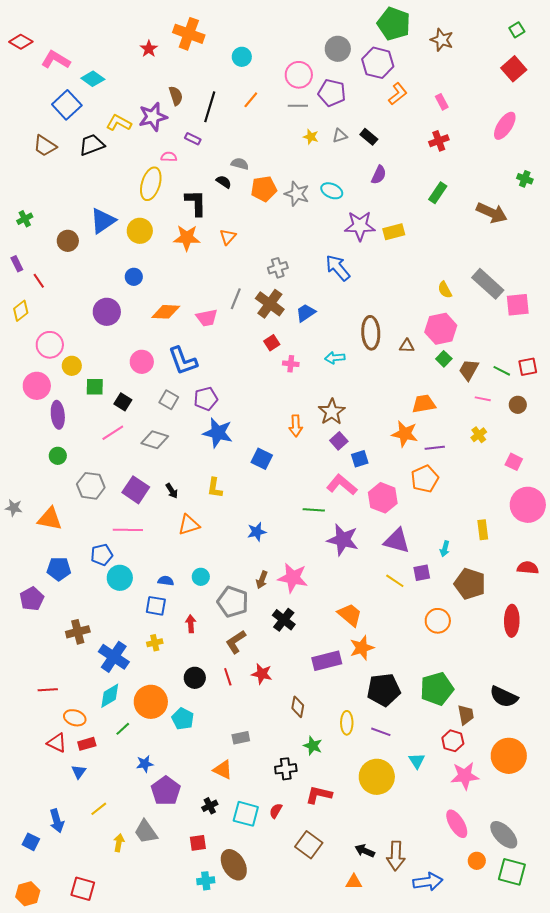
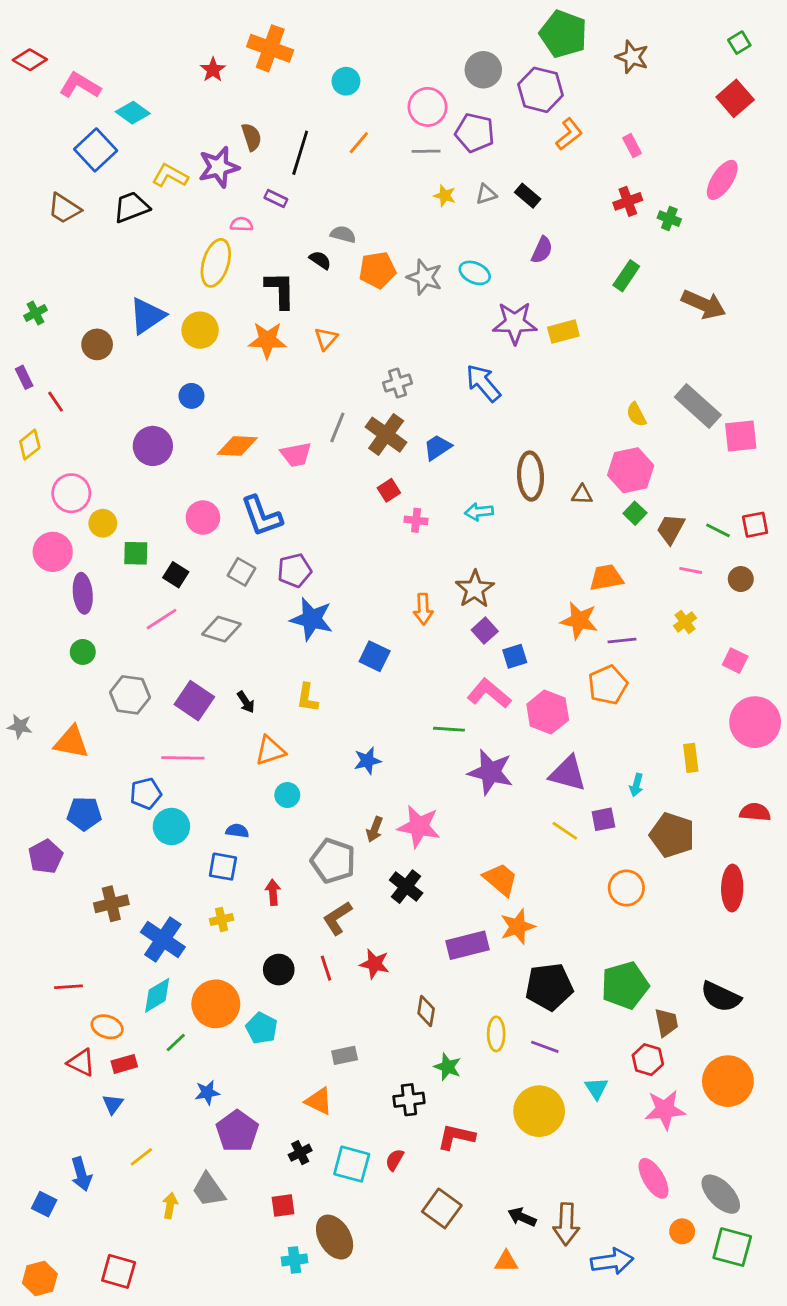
green cross: (525, 179) -> (669, 219), moved
cyan circle: (201, 577) -> (287, 795), moved

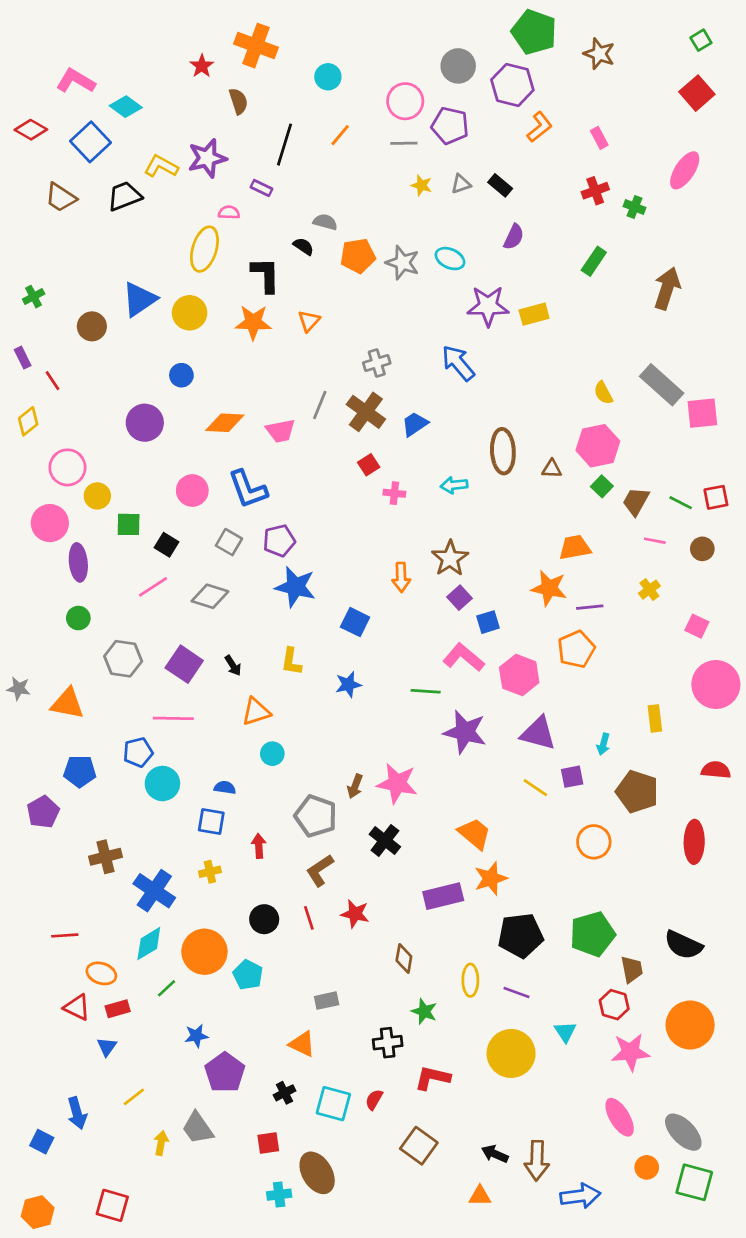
red diamond: (30, 60) -> (31, 130), moved
brown semicircle: (252, 137) -> (238, 101), moved
brown arrow: (704, 304) -> (667, 288), turned -96
blue star: (367, 761) -> (348, 684), moved

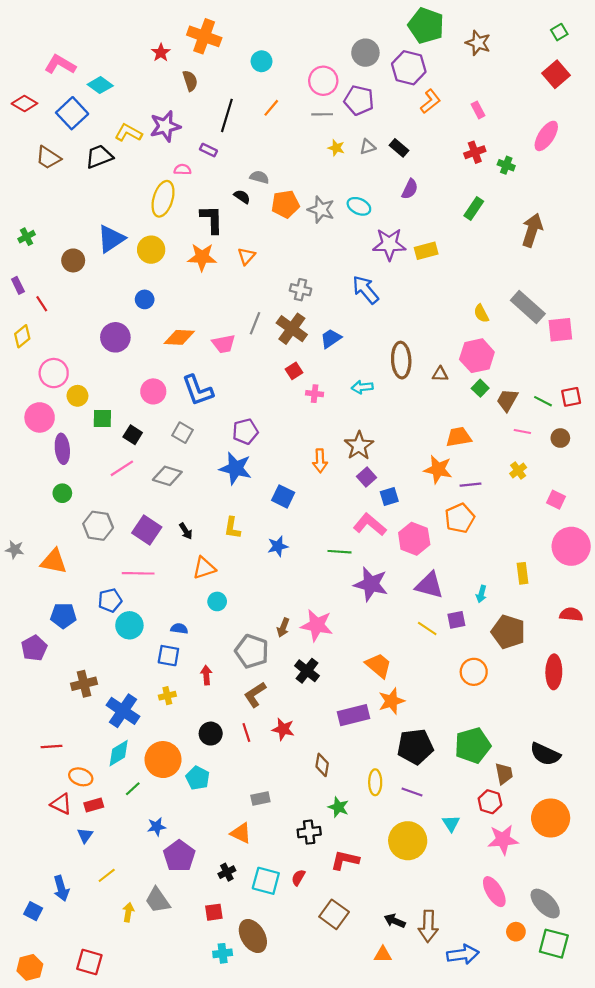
gray cross: (377, 363) -> (300, 290), turned 30
purple pentagon: (279, 541) -> (245, 432), moved

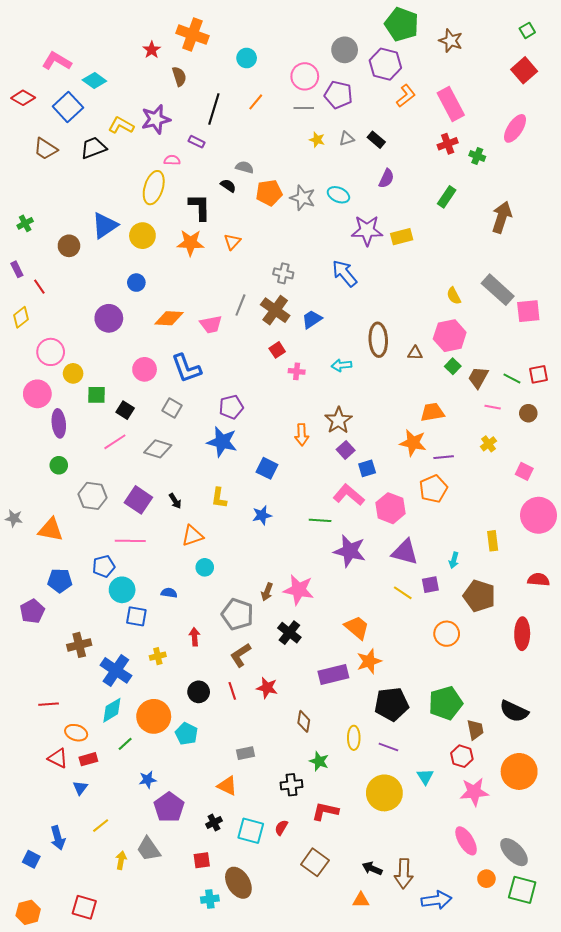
pink rectangle: (478, 110) -> (451, 104), size x2.0
blue square: (168, 656) -> (136, 616), moved

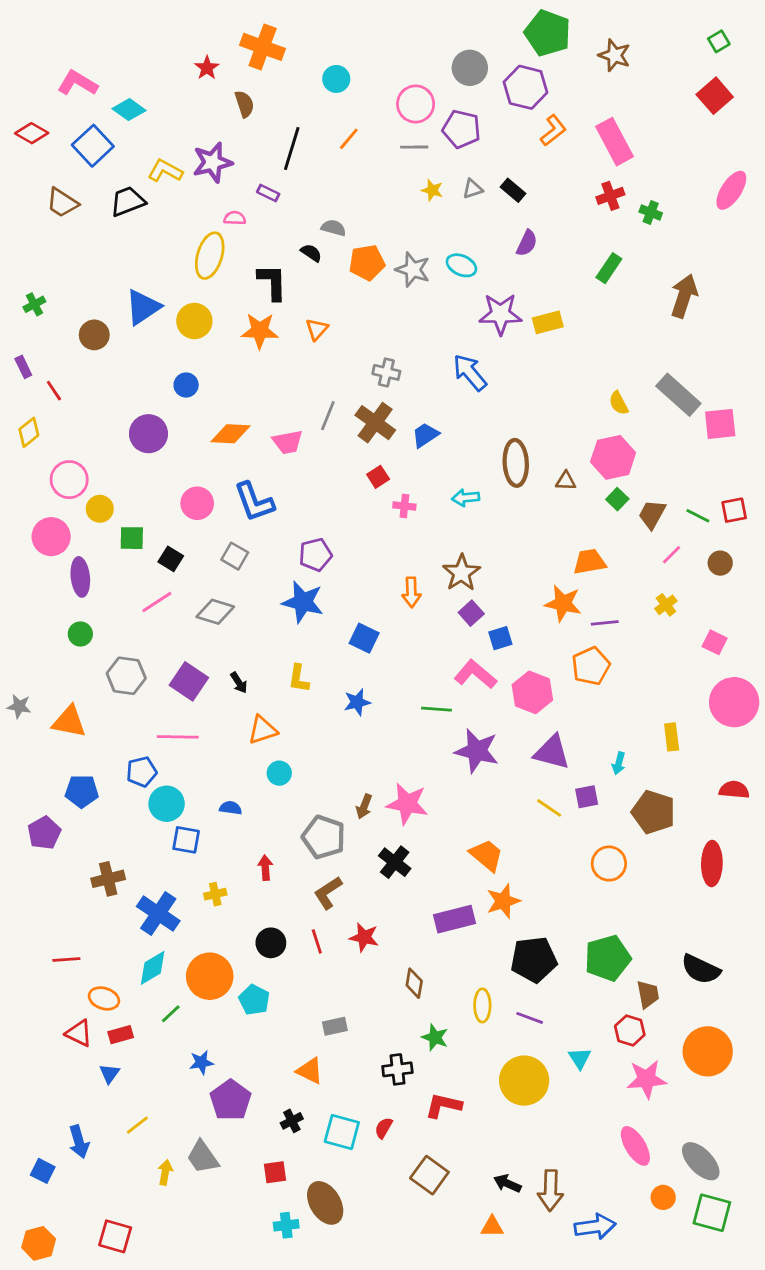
pink ellipse: (515, 128) -> (731, 190), moved
pink line: (493, 407) -> (672, 555), turned -56

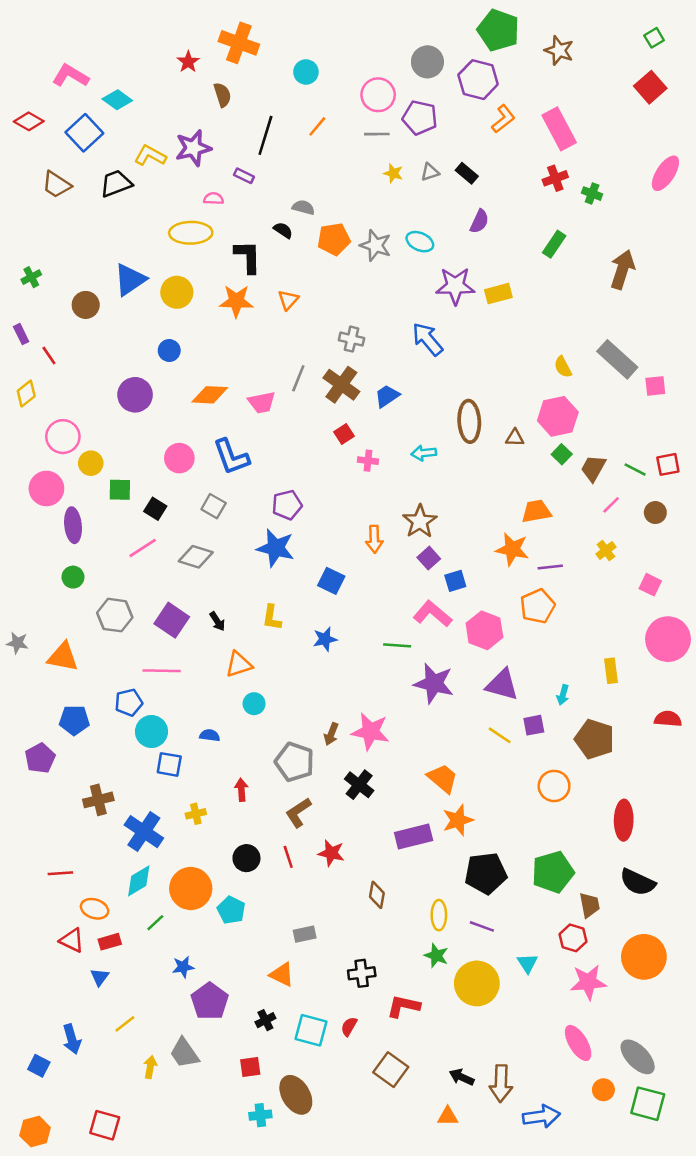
yellow ellipse: (210, 256) -> (191, 233), turned 72
pink square: (720, 424) -> (655, 386), size x0.7
red ellipse: (712, 864) -> (624, 820), moved
green star: (435, 1037) -> (436, 956), moved

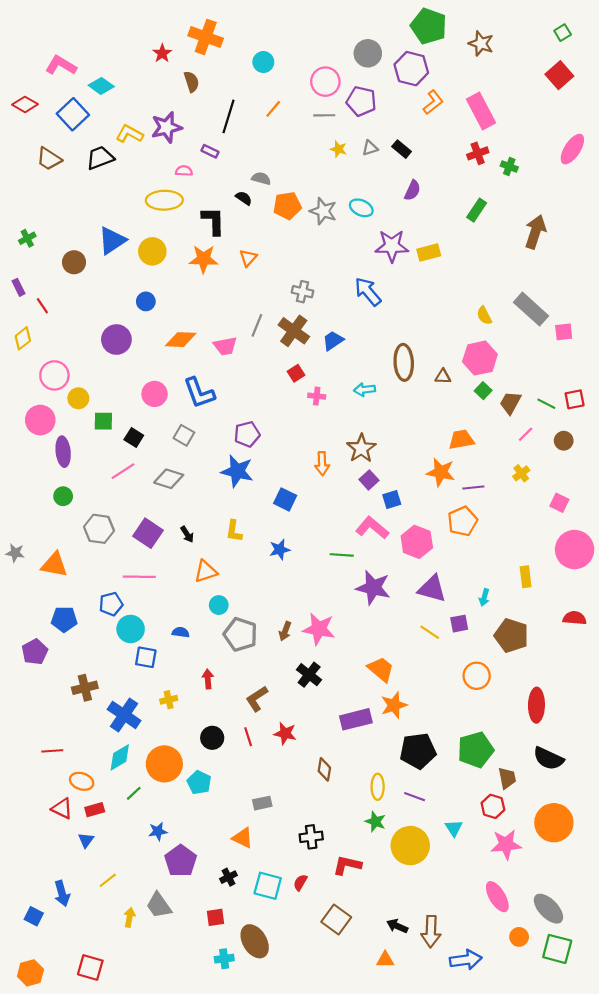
gray pentagon: (295, 762) -> (240, 634), moved

